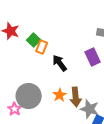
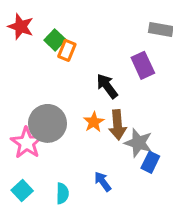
black arrow: (60, 63) -> (107, 86), moved
pink star: (15, 109) -> (27, 143), size x1.5

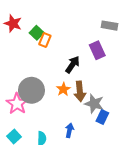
black arrow: (107, 86) -> (73, 65), turned 72
blue arrow: (103, 182) -> (69, 130), turned 48

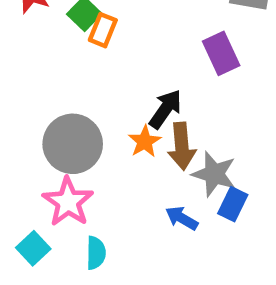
black arrow: (73, 65) -> (165, 109), moved
pink star: (17, 104) -> (68, 202), moved
blue arrow: (69, 130) -> (182, 218), moved, turned -72

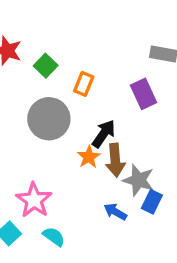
orange rectangle: (103, 30) -> (84, 84), moved
gray circle: (73, 144) -> (49, 119), moved
cyan semicircle: (96, 253) -> (54, 237), turned -55

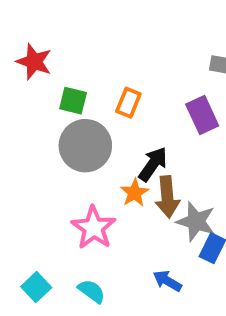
green square: (46, 66) -> (73, 101), moved, turned -30
pink star: (34, 200) -> (94, 228), moved
blue arrow: (115, 212) -> (167, 281), moved

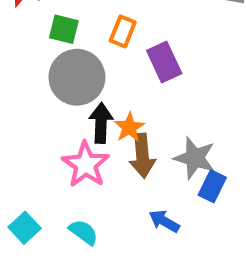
purple rectangle: (202, 115) -> (164, 62), moved
black arrow: (153, 164) -> (101, 123), moved, turned -33
brown arrow: (167, 197) -> (142, 156), moved

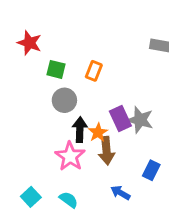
purple rectangle: (164, 62) -> (120, 118), moved
gray circle: (77, 77) -> (64, 100), size x0.7
gray star: (195, 158) -> (140, 120), moved

